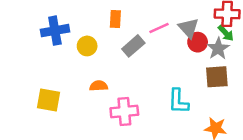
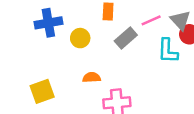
yellow square: (49, 100) -> (42, 91), turned -30
cyan L-shape: (178, 101) -> (168, 51), moved

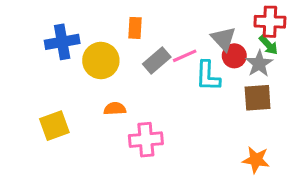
pink line: (151, 20) -> (185, 56), moved
yellow circle: (80, 38) -> (101, 61), size x1.5

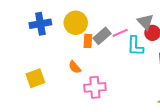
orange rectangle: (135, 28) -> (88, 41), moved
yellow circle: (101, 61) -> (76, 23), moved
orange semicircle: (115, 109) -> (75, 67), turned -128

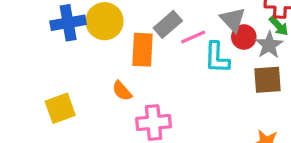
yellow circle: (76, 23) -> (104, 21), moved
gray rectangle: (102, 36) -> (168, 24), moved
orange rectangle: (88, 41) -> (142, 50), size x1.5

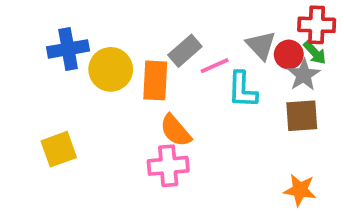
yellow circle: (104, 21) -> (111, 69), moved
red circle: (244, 37) -> (289, 55), moved
orange semicircle: (122, 91) -> (176, 131), moved, size x1.4

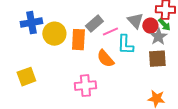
orange semicircle: (176, 131) -> (105, 59), moved

